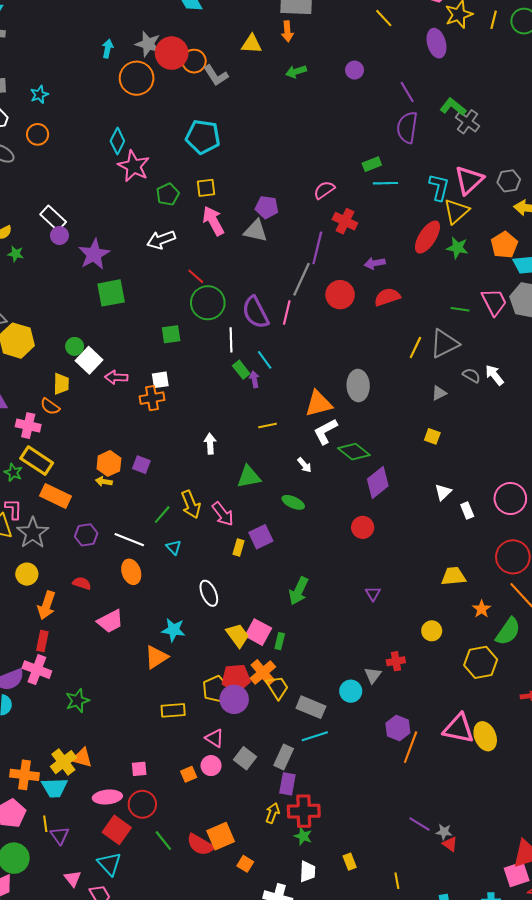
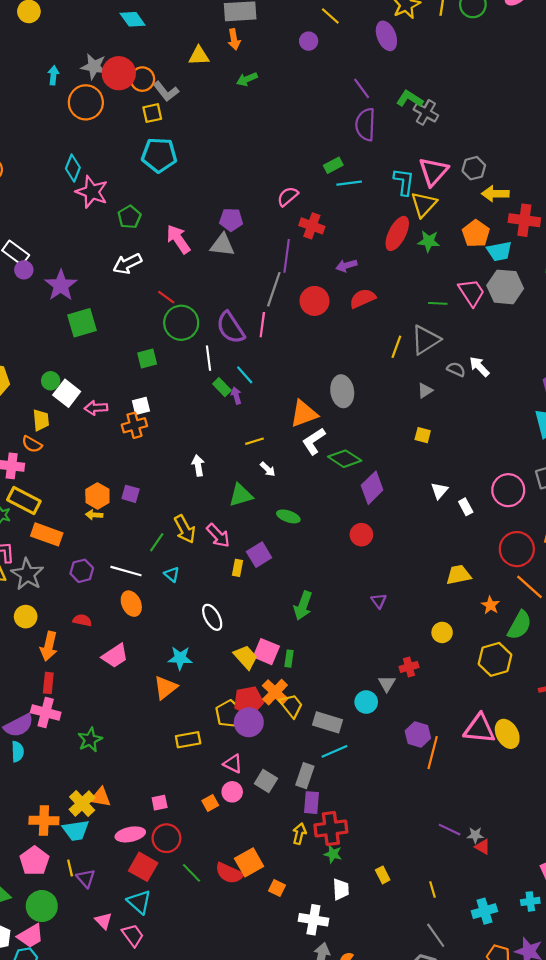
purple circle: (355, 70) -> (309, 41), moved
yellow square: (206, 188) -> (152, 113), moved
white arrow: (304, 465) -> (268, 469), moved

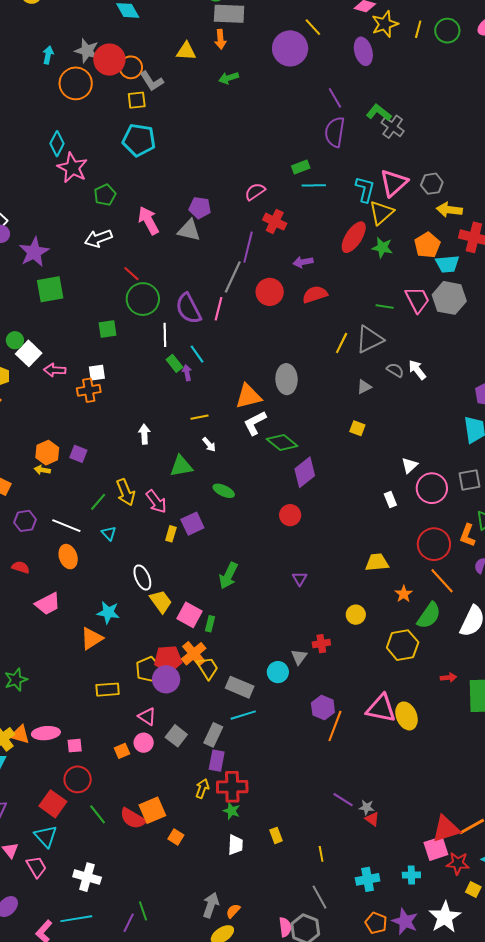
purple circle: (309, 41) -> (290, 48), size x2.0
white triangle: (439, 491) -> (410, 465), moved
yellow trapezoid: (246, 657) -> (161, 601), moved
pink ellipse: (130, 834) -> (46, 733), moved
white cross: (313, 920) -> (87, 877), moved

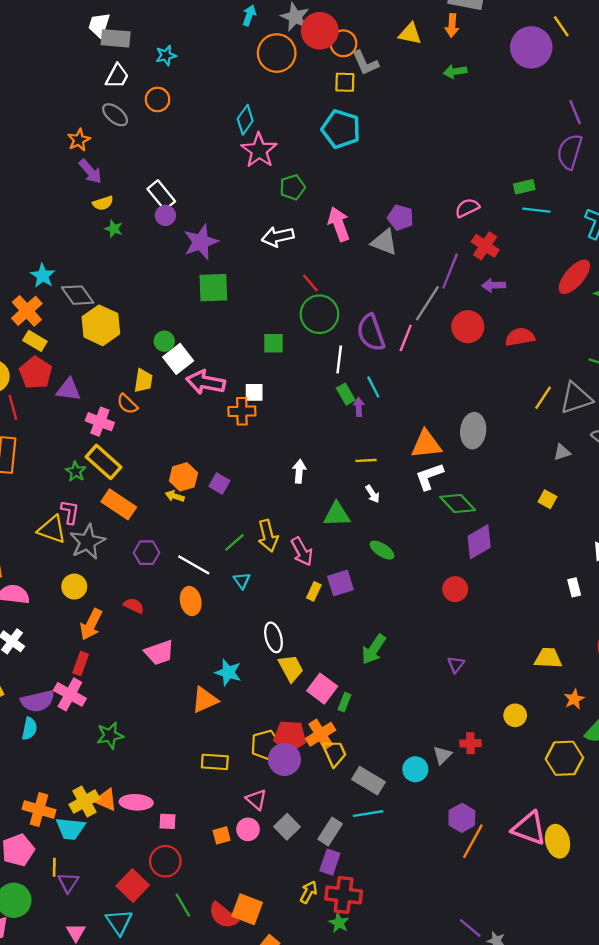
purple arrow: (303, 262) -> (494, 285), moved
pink arrow: (55, 370) -> (206, 382), size x1.5
orange square: (152, 810) -> (247, 909), turned 36

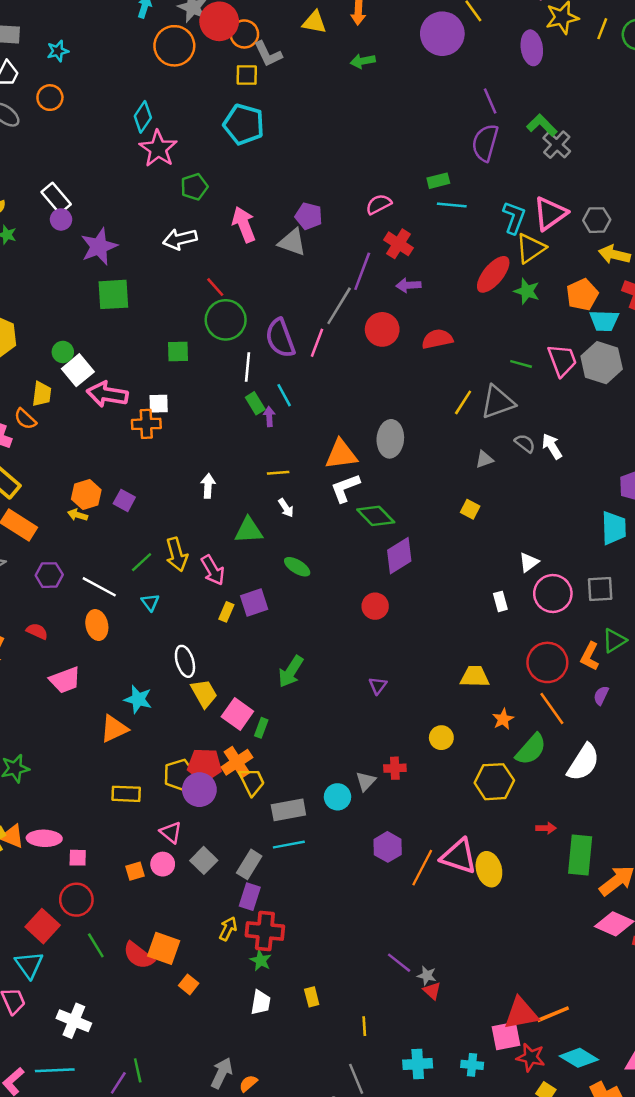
gray rectangle: (369, 781) -> (288, 810), turned -40
orange line: (473, 841) -> (422, 868), moved

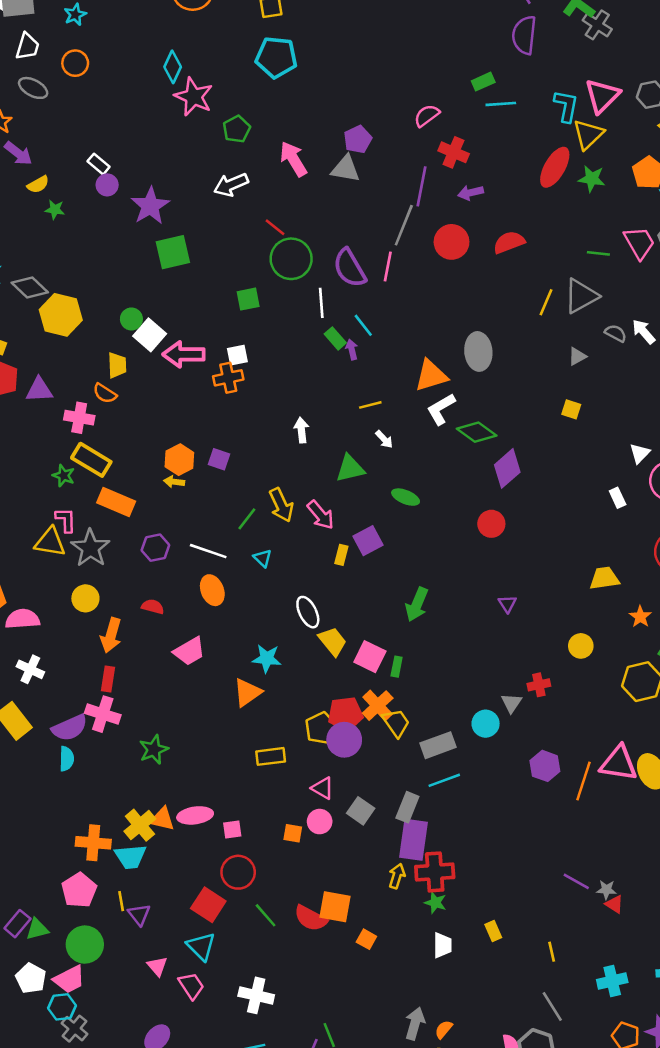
white rectangle: (56, 198) -> (99, 164), size x0.7
purple pentagon: (309, 216) -> (358, 139), turned -30
orange square: (135, 871) -> (293, 833), turned 36
purple rectangle: (250, 897) -> (413, 840), size x1.5

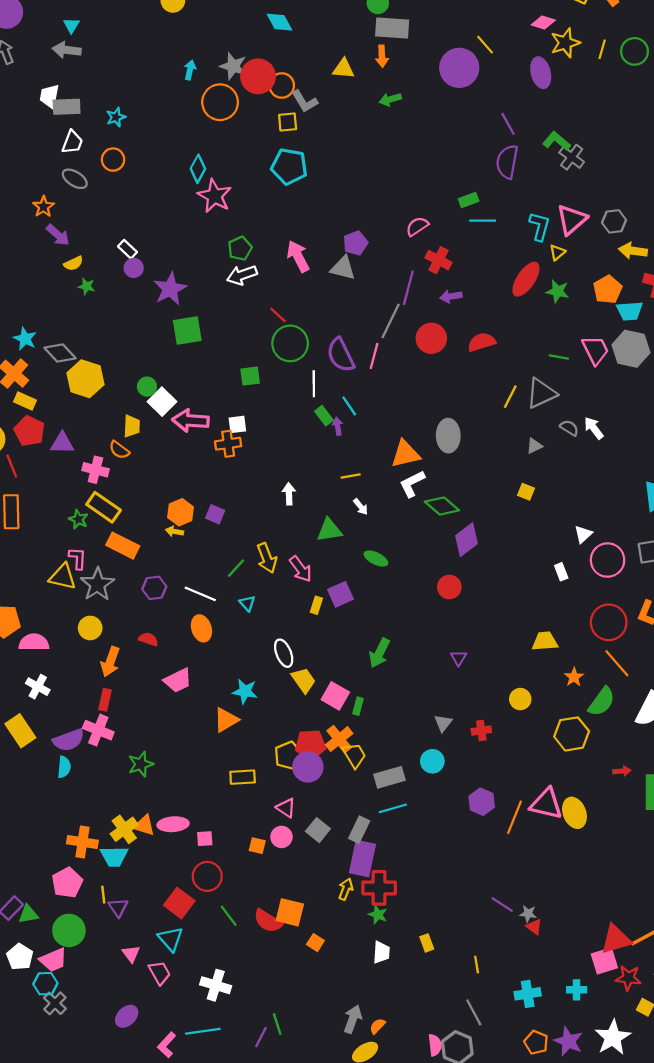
green pentagon: (237, 129) -> (240, 248), moved
yellow triangle: (588, 134) -> (557, 252), size x0.6
gray triangle: (511, 703) -> (443, 723), moved

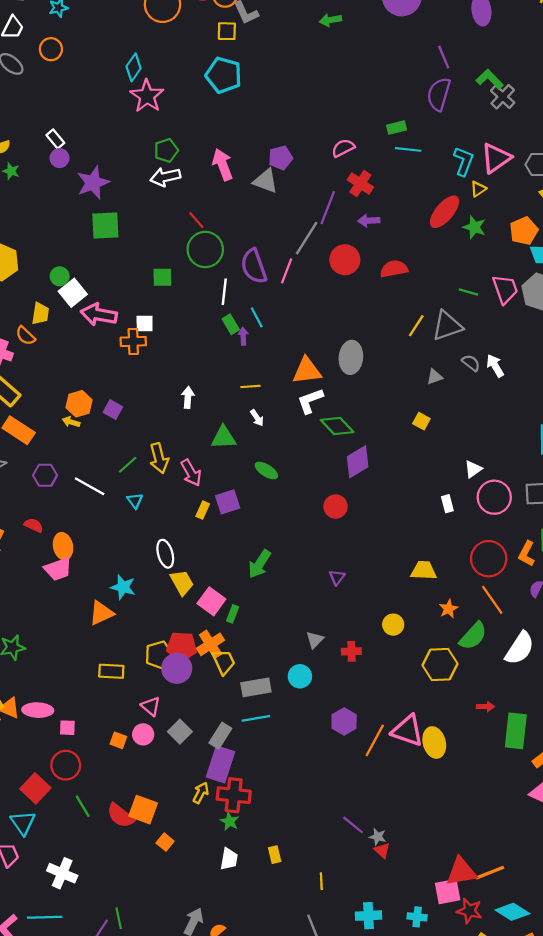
orange ellipse: (201, 628) -> (63, 546), moved

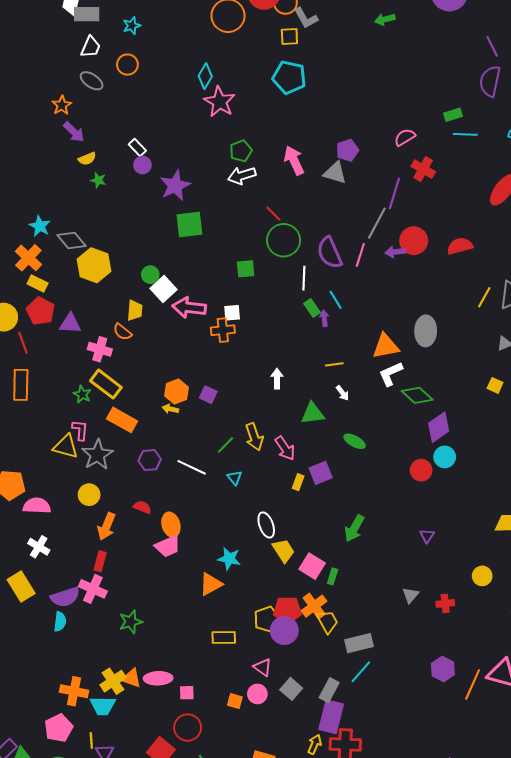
purple arrow: (369, 221) -> (395, 252), moved
cyan circle: (300, 676) -> (445, 457), moved
cyan line: (256, 718) -> (361, 672), turned -35

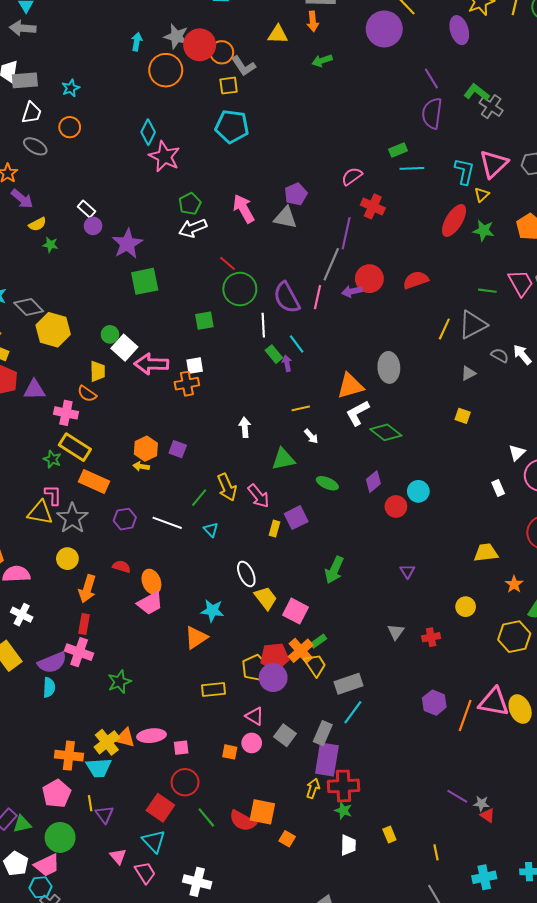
purple diamond: (439, 427) -> (373, 482), moved, size x0.7
green rectangle: (333, 576) -> (318, 641), moved, turned 42

